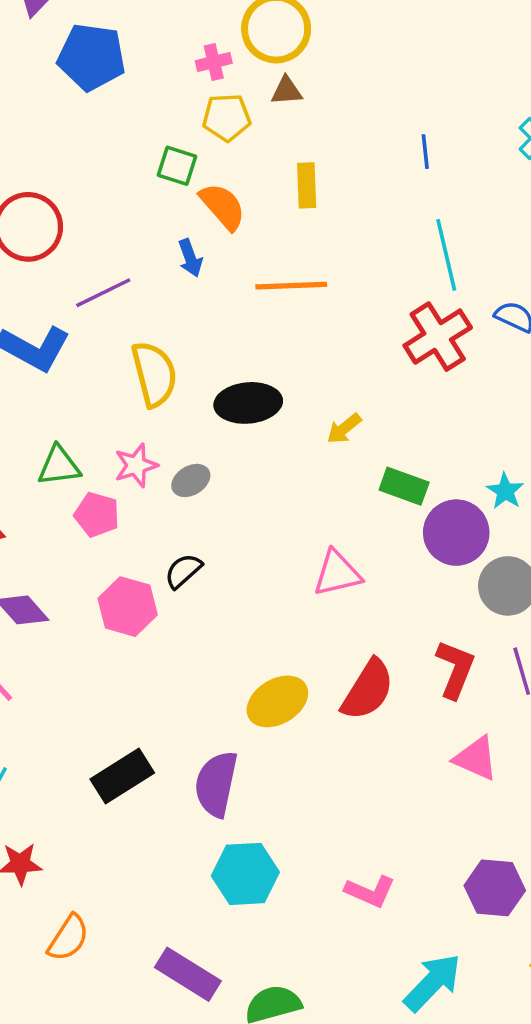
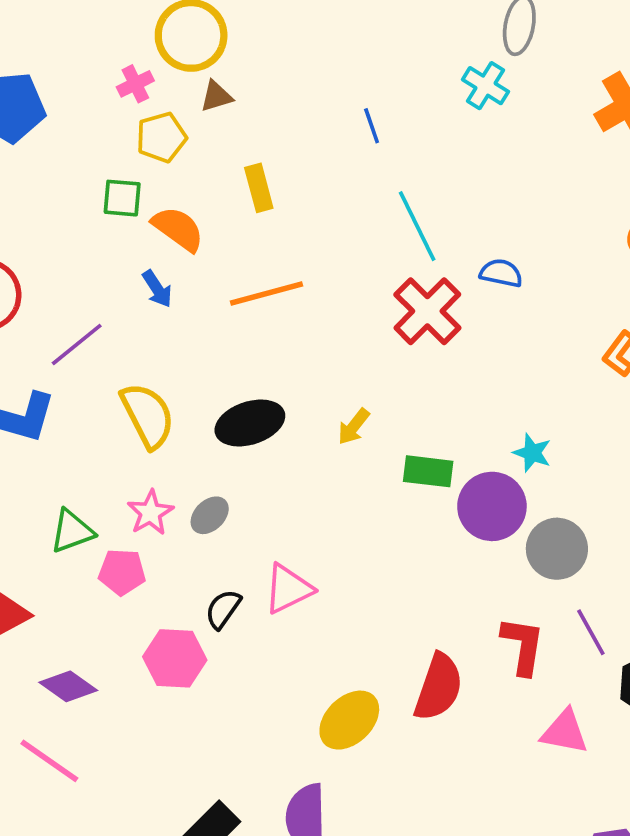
pink triangle: (337, 573) -> (288, 589), moved

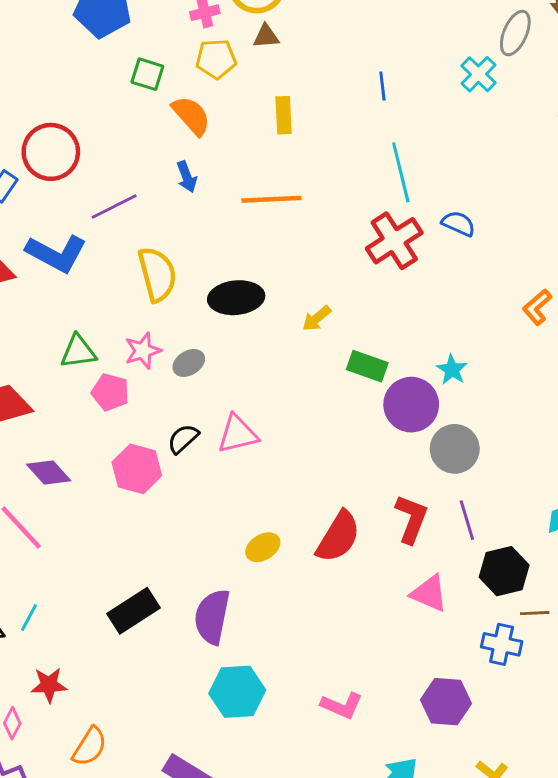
green square: (122, 198) -> (147, 74), moved
orange semicircle: (178, 229) -> (191, 116), moved
yellow ellipse: (349, 720) -> (263, 547), size x0.7

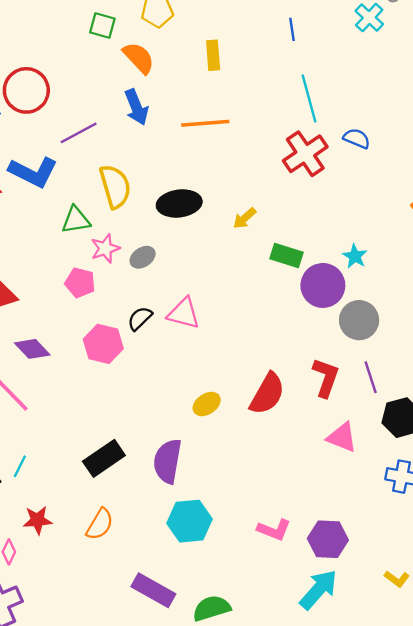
blue arrow: (187, 177) -> (136, 107), size x1.4
green triangle: (78, 352) -> (76, 220), moved
pink triangle: (238, 434) -> (184, 313), turned 30
purple hexagon: (446, 702) -> (328, 539), moved
orange semicircle: (90, 747) -> (100, 524), moved

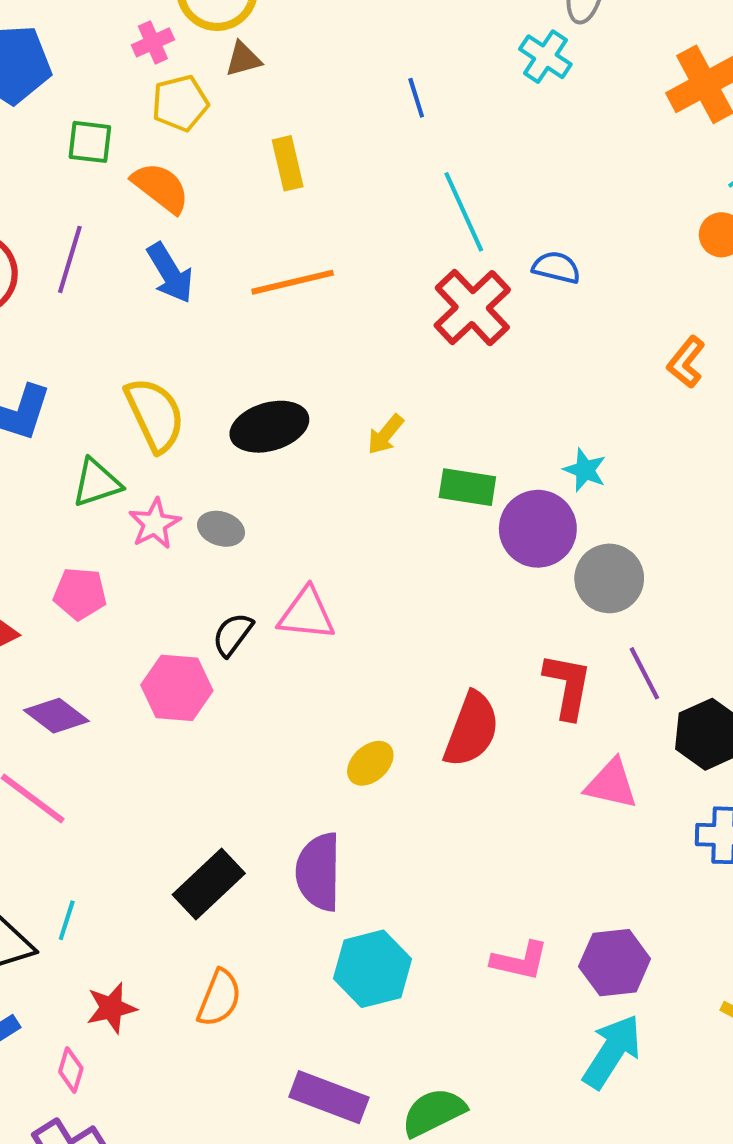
purple line: (79, 133) -> (70, 259), moved, turned -36
gray ellipse: (143, 257) -> (221, 529), turned 60
pink pentagon: (80, 283) -> (80, 594), moved

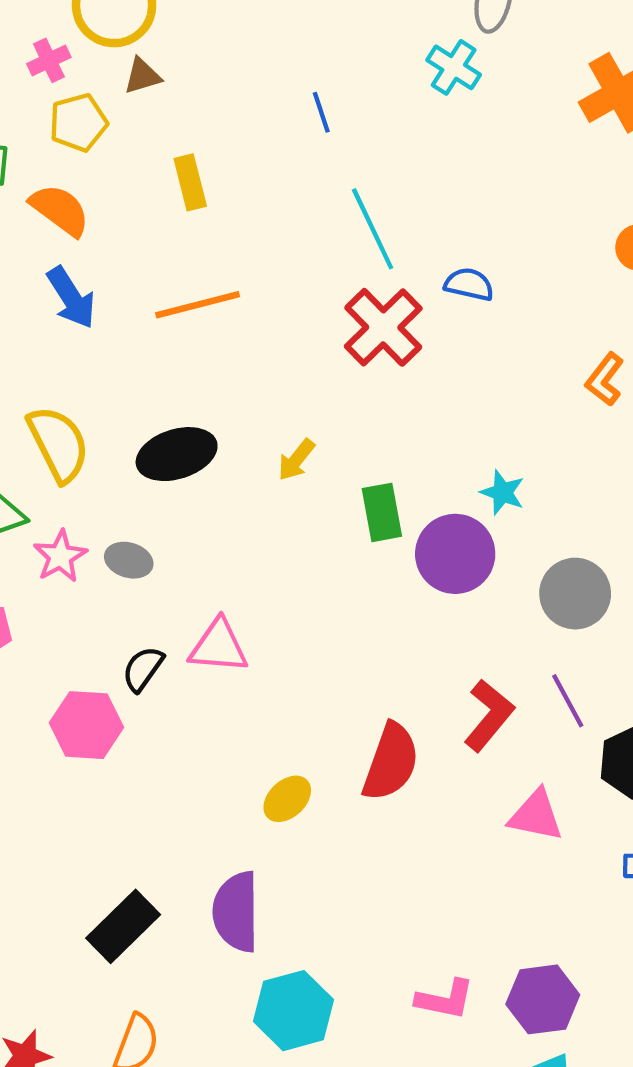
green rectangle: (467, 487) -> (382, 512), turned 72
gray circle: (609, 578) -> (575, 594), moved
red L-shape: (568, 686) -> (489, 715), turned 30

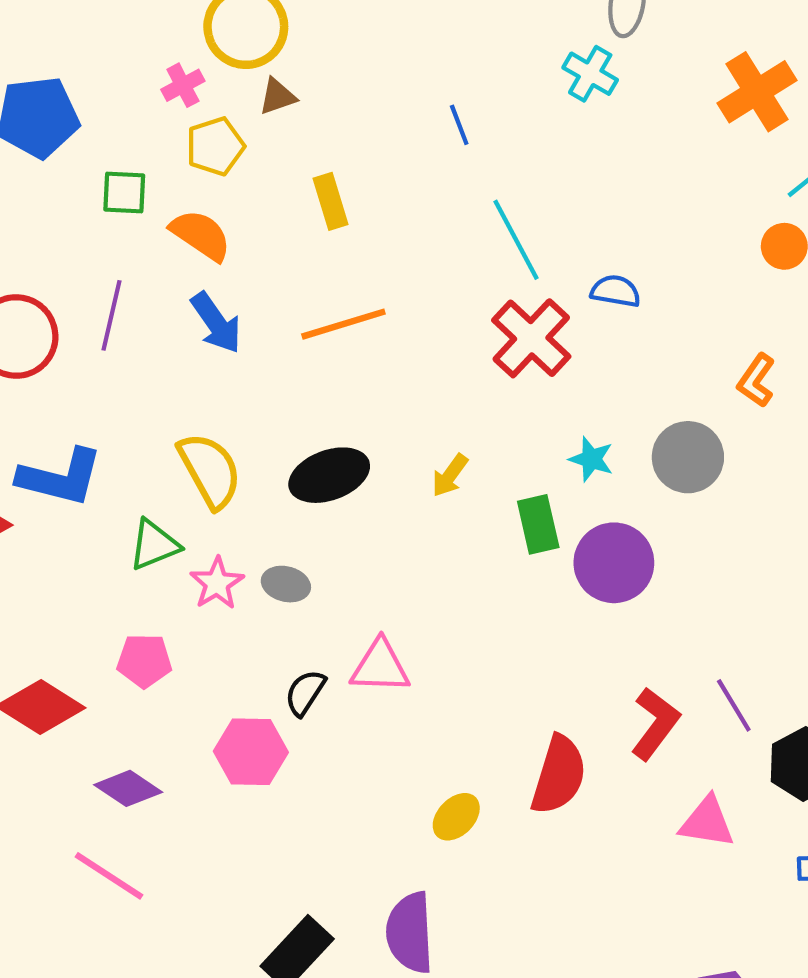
cyan star: (502, 492) -> (591, 459), moved
gray circle: (575, 594) -> (688, 457), moved

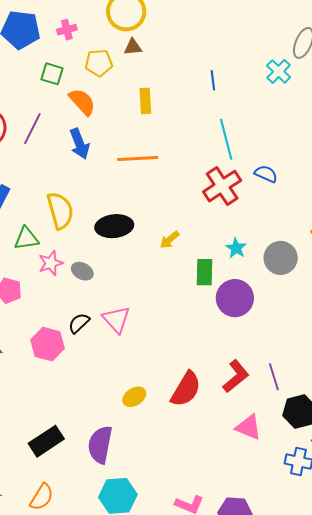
pink cross: (183, 85) -> (67, 30), moved
pink triangle: (380, 666) -> (116, 319), turned 32

